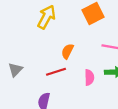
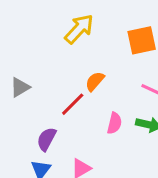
red line: (56, 72) -> (73, 104), turned -42

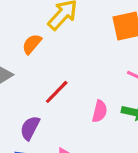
orange semicircle: (95, 81) -> (32, 44), moved

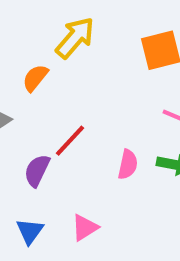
purple semicircle: (30, 128) -> (37, 171), moved

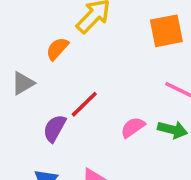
pink semicircle: (128, 164) -> (133, 127), turned -140

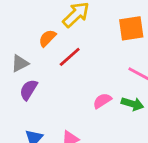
red line: (84, 104) -> (70, 57), moved
purple semicircle: (54, 128) -> (28, 90), moved

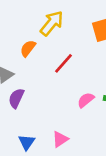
red line: (70, 57) -> (63, 63), moved

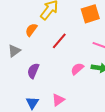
purple semicircle: (16, 98) -> (33, 71), moved

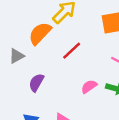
orange semicircle: (31, 30) -> (40, 33), size x1.5

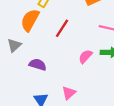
purple semicircle: (36, 83) -> (38, 65), turned 91

